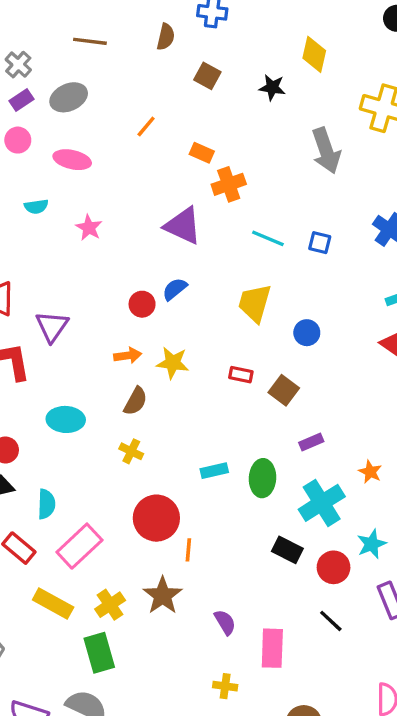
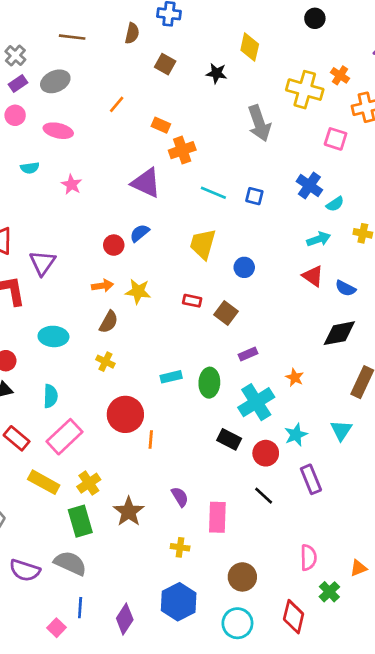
cyan semicircle: (46, 504) -> (51, 396), moved
brown star: (163, 596) -> (129, 512), moved

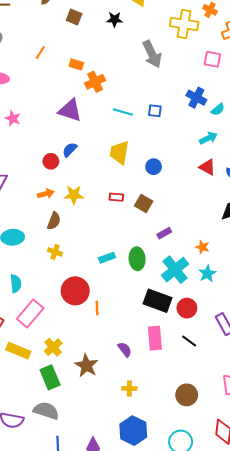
cyan star: (296, 435) -> (207, 274), moved
black rectangle: (229, 439) -> (158, 301), size x1.5
pink rectangle: (217, 517) -> (155, 338), moved
brown circle: (242, 577) -> (187, 395), moved

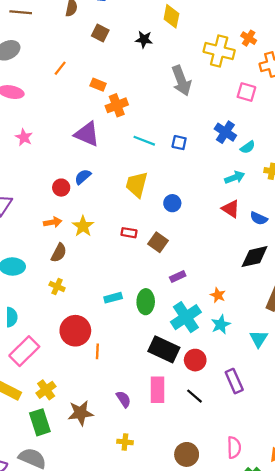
yellow star: (74, 195) -> (83, 226), turned 30
brown star: (86, 366) -> (81, 413), turned 30

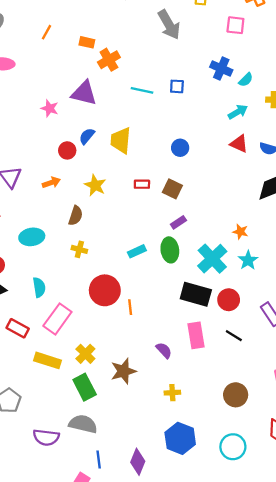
pink star: (24, 137) -> (50, 108), moved
yellow trapezoid: (137, 184) -> (121, 140), moved
orange arrow: (53, 222) -> (51, 183), moved
purple rectangle: (178, 276) -> (178, 222), moved

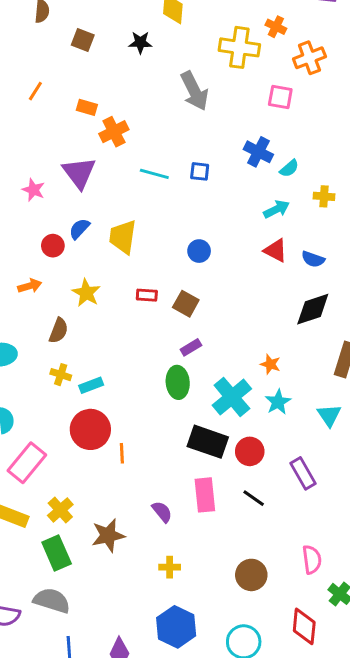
purple triangle: (84, 93) -> (79, 173), turned 36
cyan rectangle: (137, 251) -> (91, 385), moved

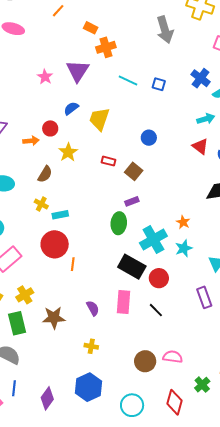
red circle: (53, 246) -> (50, 128), moved
purple rectangle: (303, 473) -> (204, 297), moved
pink semicircle: (312, 560) -> (173, 357), moved, turned -84

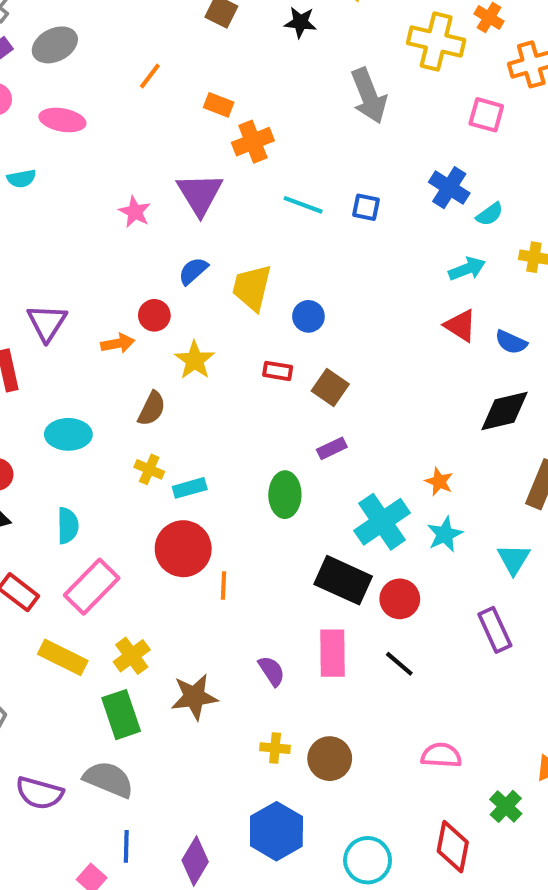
blue circle: (149, 138) -> (308, 316), moved
green ellipse: (119, 223) -> (285, 495), moved
brown circle: (145, 361) -> (330, 759), moved

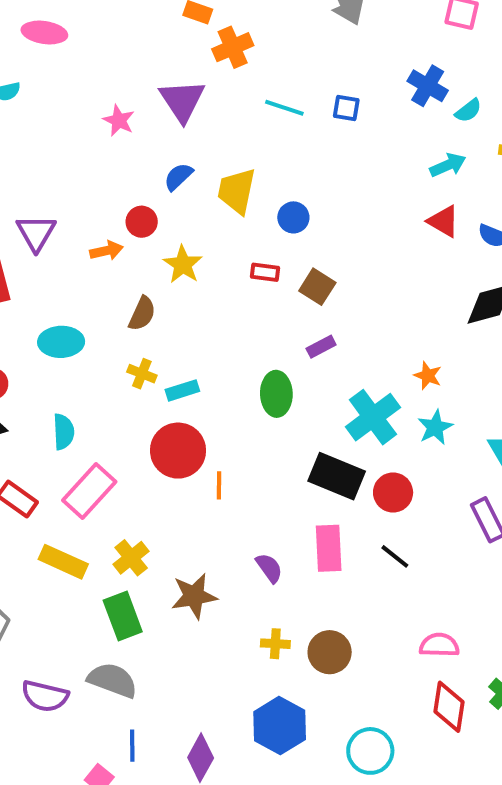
red diamond: (453, 847) -> (449, 707), moved

